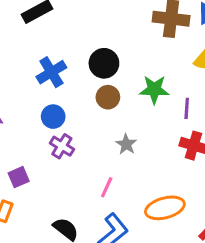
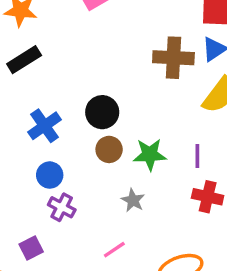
green star: (154, 89) -> (150, 154), moved
purple square: (19, 177) -> (31, 248), moved
pink line: (107, 187) -> (114, 250), turned 35

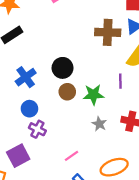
purple line: (197, 156) -> (120, 81), moved
gray star: (133, 200) -> (99, 124), moved
purple square: (31, 248) -> (18, 156), size x1.5

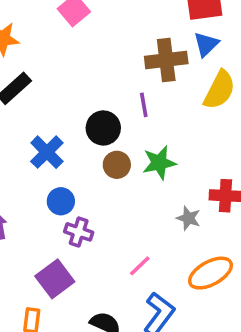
purple line: (120, 81) -> (144, 105), moved
gray star: (99, 124) -> (188, 218), moved

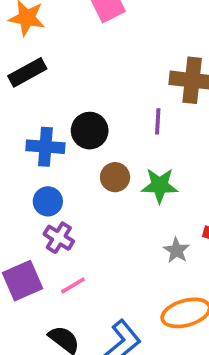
black circle: (103, 128) -> (90, 131), moved
blue cross: (47, 152) -> (45, 147), turned 36
pink line: (140, 266) -> (73, 286), moved

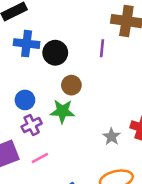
blue cross: (45, 147) -> (27, 44), moved
green star: (160, 185) -> (62, 111), moved
purple cross: (59, 238) -> (32, 125), turned 30

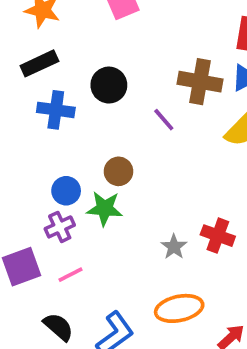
purple line: (102, 48) -> (164, 120), turned -48
black circle: (55, 53) -> (109, 85), moved
blue circle: (25, 100) -> (66, 191), moved

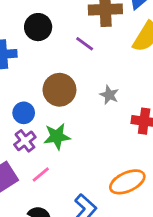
brown circle: (118, 171) -> (59, 90), size x1.5
green star: (105, 208) -> (57, 136), moved
gray star: (174, 247) -> (109, 95), moved

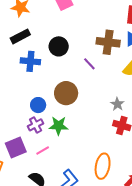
gray star: (109, 95) -> (117, 104), moved
orange ellipse: (127, 182) -> (103, 166), turned -65

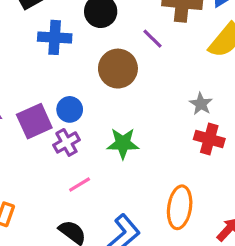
brown circle: (66, 93) -> (118, 69), moved
green star: (59, 126) -> (123, 143), moved
purple square: (16, 147) -> (34, 121), moved

